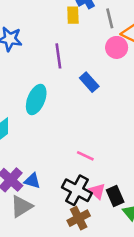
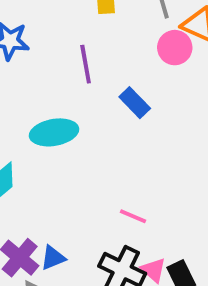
cyan ellipse: (36, 99) -> (54, 132), turned 60
blue triangle: (32, 181) -> (53, 258), turned -36

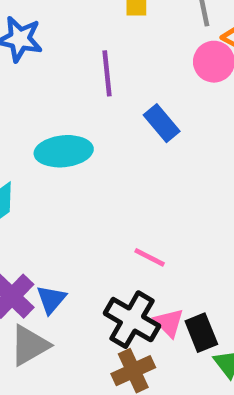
blue triangle: (53, 258) -> (51, 299), turned -32

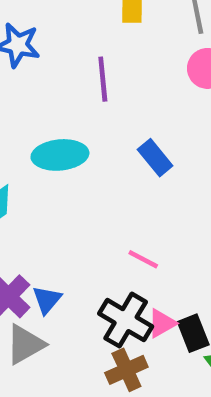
blue rectangle: (162, 123) -> (155, 158), moved
pink triangle: (169, 323) -> (162, 323), turned 44

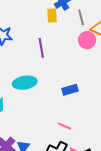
blue rectangle: (155, 158) -> (70, 90), moved, turned -63

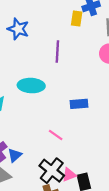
pink line: (64, 126) -> (56, 135), moved

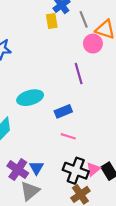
purple line: (57, 51) -> (79, 74), moved
blue rectangle: (79, 104) -> (63, 111), moved

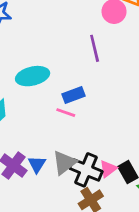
pink line: (68, 136) -> (66, 113), moved
gray triangle: (30, 191) -> (64, 163), moved

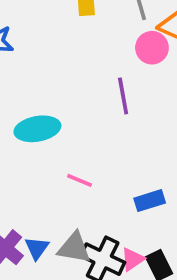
blue rectangle: (73, 95) -> (150, 201), moved
gray triangle: (64, 163) -> (74, 248), turned 44

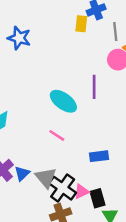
cyan ellipse: (37, 129) -> (63, 101), moved, turned 36
gray triangle: (74, 248) -> (46, 178), turned 30

